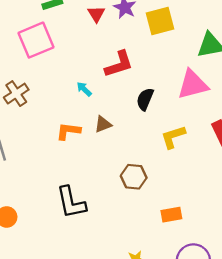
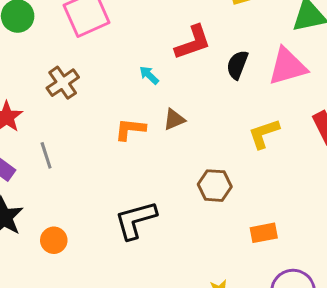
black semicircle: (145, 99) -> (237, 65), moved
black L-shape: (71, 202) -> (136, 220), turned 87

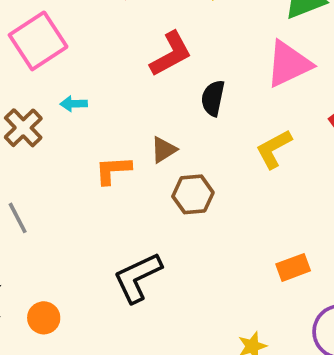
black semicircle: (237, 65) -> (213, 98), moved
cyan arrow: (149, 75) -> (74, 104), moved, turned -35
brown hexagon: (215, 186) -> (193, 194), moved

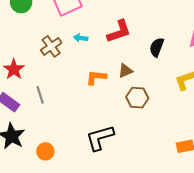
red L-shape: (171, 54) -> (119, 31), moved

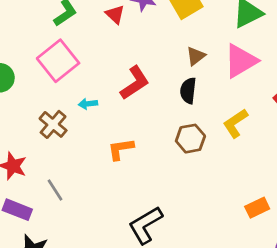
brown triangle: (125, 71) -> (196, 56), moved
brown hexagon: (137, 98) -> (190, 139), moved

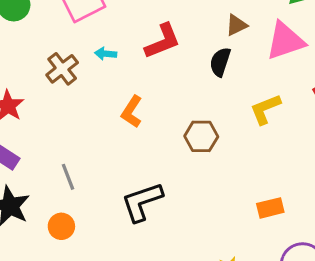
brown hexagon: (190, 139) -> (201, 136), moved
orange L-shape: (121, 149) -> (132, 112), turned -60
gray line: (55, 190) -> (68, 177), moved

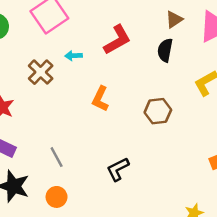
black L-shape: (142, 202) -> (118, 169), size x0.7

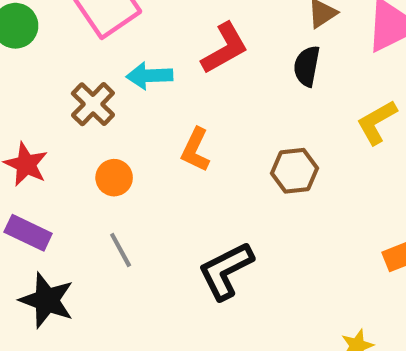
cyan arrow: (74, 56) -> (149, 76), size x1.5
black L-shape: (118, 169) -> (226, 271), size x1.4
orange circle: (57, 197) -> (114, 178), moved

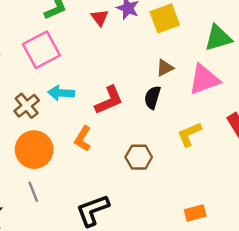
red L-shape: (225, 48) -> (109, 100), moved
orange circle: (114, 178) -> (34, 150), size x1.8

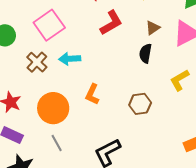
red L-shape: (109, 100) -> (111, 23), moved
brown cross: (27, 106) -> (37, 62), moved

